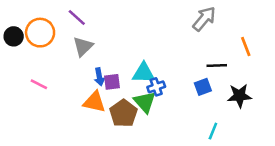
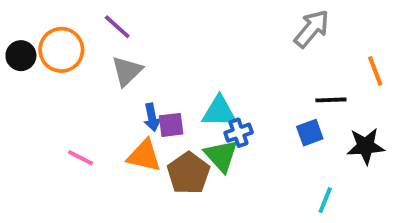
pink line: (39, 84) -> (81, 158), moved

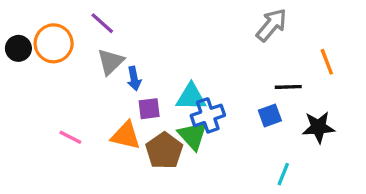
blue arrow: (152, 117) -> (134, 79), moved
blue cross: (239, 133) -> (208, 115), size x1.4

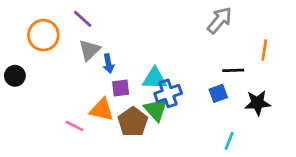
black circle: (18, 48) -> (15, 76), moved
orange line: (327, 62) -> (264, 50), turned 30
pink line: (70, 137) -> (75, 126), moved

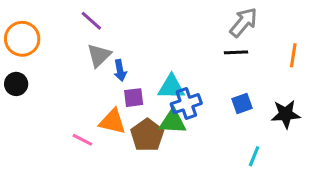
orange circle: (43, 35) -> (22, 39), moved
black line: (233, 70) -> (236, 52), moved
green triangle: (156, 110) -> (173, 122), turned -45

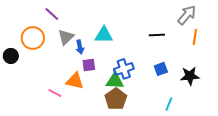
purple line: (91, 21) -> (52, 14), moved
gray arrow: (244, 22) -> (187, 15), moved
orange circle: (22, 39) -> (33, 38), moved
cyan triangle: (171, 87) -> (104, 35), moved
brown pentagon: (147, 135) -> (116, 99), moved

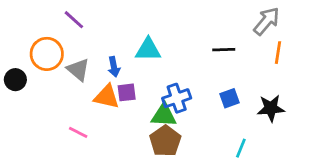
gray triangle: (66, 37) -> (78, 70), moved, turned -36
orange triangle: (75, 81) -> (107, 97), moved

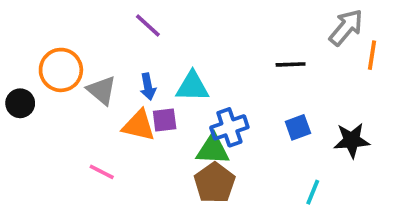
purple line: (74, 20) -> (148, 26), moved
cyan triangle: (148, 50) -> (192, 87), moved
orange line: (278, 53) -> (372, 55), moved

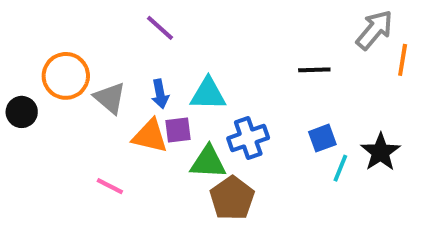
black star: (352, 140) -> (380, 152), turned -30
green triangle: (213, 150) -> (208, 162), moved
cyan line: (313, 192) -> (340, 168), moved

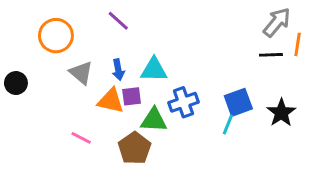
black line: (314, 70) -> (271, 55), moved
orange circle: (66, 76) -> (56, 36), moved
blue square: (322, 138) -> (238, 102), size x1.4
cyan line: (340, 168) -> (228, 125), moved
brown pentagon: (232, 198) -> (135, 148), moved

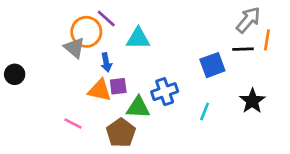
orange circle: (56, 36) -> (86, 32), moved
cyan triangle: (154, 70) -> (138, 38), moved
gray triangle: (81, 73) -> (74, 48), moved
blue square: (238, 102) -> (212, 65), moved

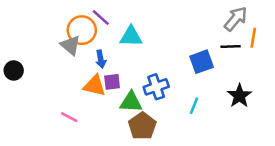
brown pentagon: (121, 133) -> (142, 126), moved

